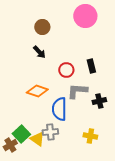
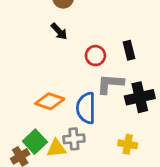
orange diamond: (37, 91) -> (50, 101), moved
black cross: (99, 101) -> (140, 97), size x1.5
yellow triangle: (37, 139) -> (56, 148), turned -42

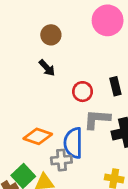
gray cross: (74, 139) -> (61, 160), moved

